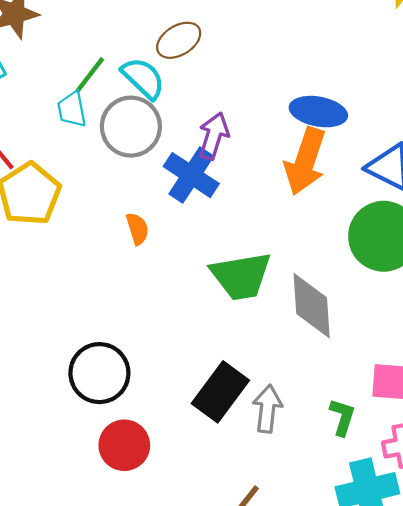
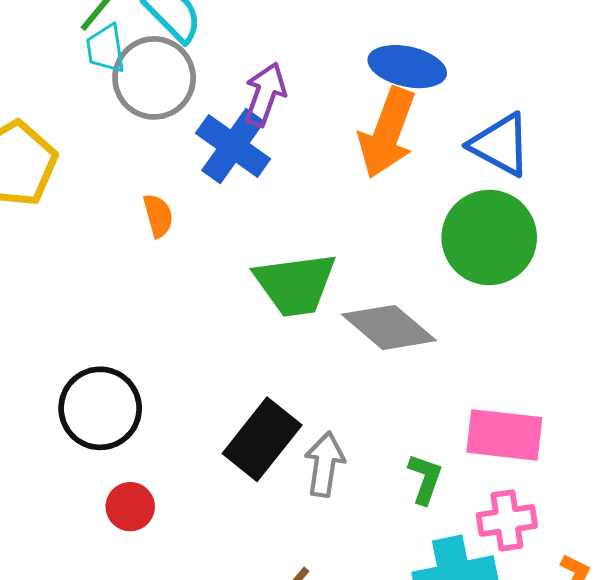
cyan trapezoid: (72, 109) -> (106, 49), moved
gray diamond: (312, 306) -> (389, 327), turned -48
red circle: (124, 445) -> (130, 507), size x0.7

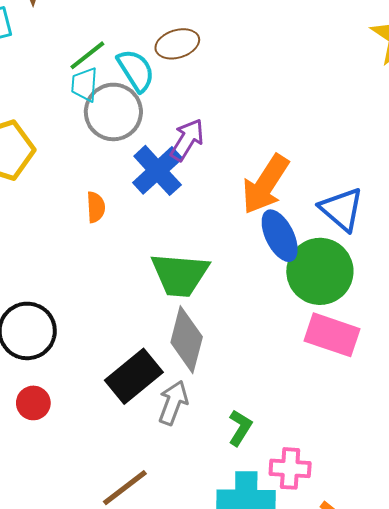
blue ellipse: (407, 67) -> (280, 236), moved, turned 39
gray diamond: (389, 327) -> (187, 340), moved, turned 52
pink rectangle: (504, 435) -> (332, 335), moved

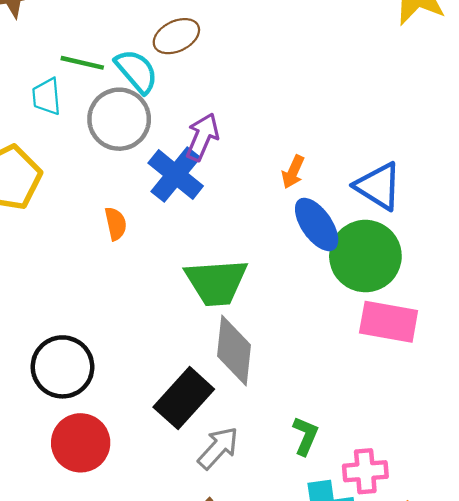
green line: (87, 55) -> (82, 63), turned 60
cyan trapezoid: (84, 85) -> (47, 97), moved
orange arrow: (265, 184) -> (293, 172), size x0.5
red circle: (33, 403) -> (81, 443), size x1.6
gray arrow: (173, 403) -> (218, 448), moved, turned 30

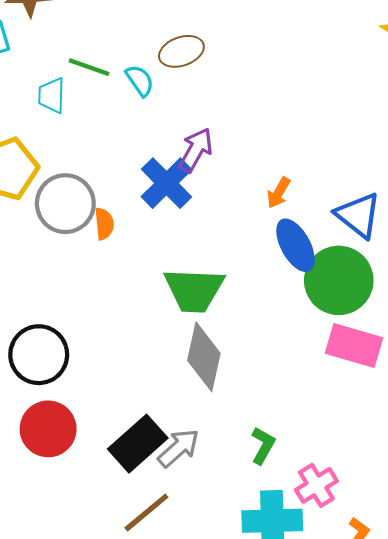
cyan semicircle: (136, 71) -> (140, 81), size x0.7
gray circle: (119, 119) -> (65, 204), moved
black rectangle: (184, 398) -> (138, 444), moved
pink cross: (365, 471) -> (316, 485), turned -33

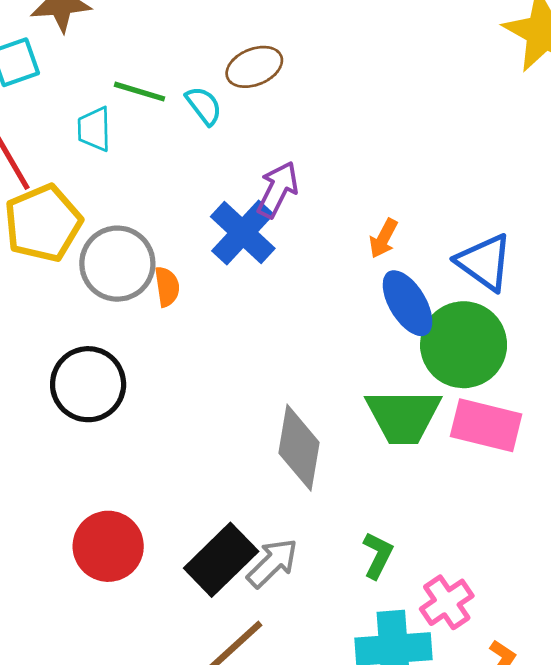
green trapezoid: (194, 290) -> (403, 416), moved
black circle: (39, 355) -> (88, 384), moved

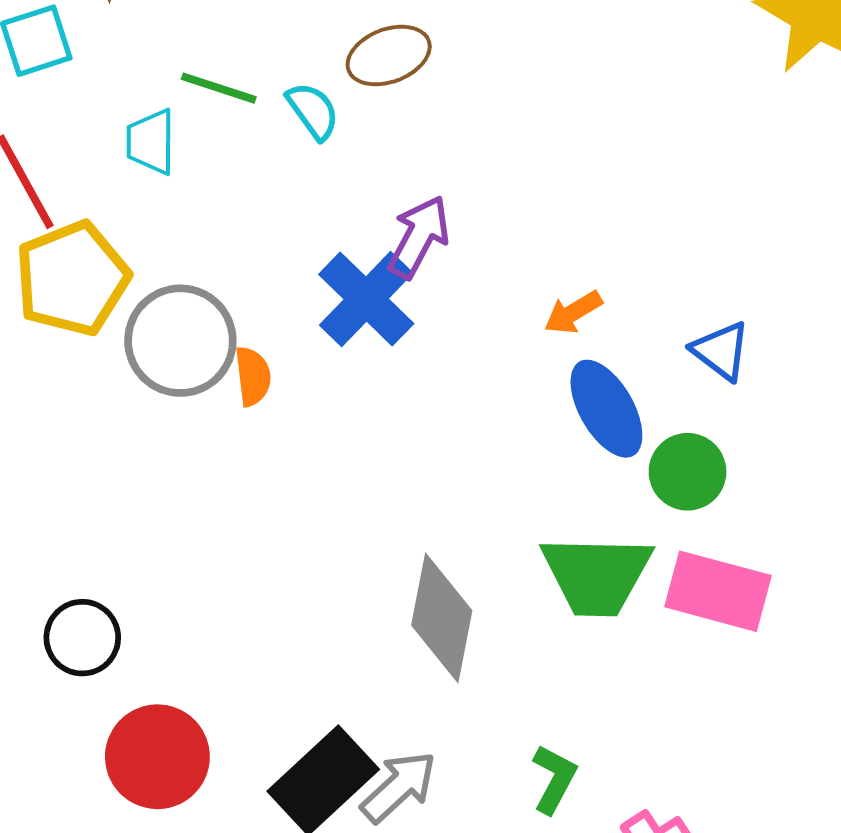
orange arrow: (383, 238) -> (573, 312), turned 30
blue triangle: (484, 262) -> (721, 351), size x0.7
green circle: (464, 345) -> (688, 472), size x0.6
black circle: (88, 384) -> (82, 638), moved, size x0.7

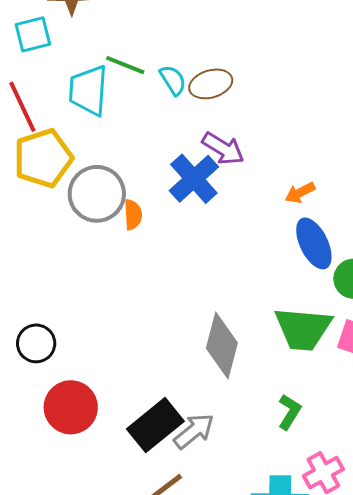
brown ellipse: (389, 56) -> (211, 84), moved
cyan trapezoid: (151, 142) -> (88, 90), size x1.5
purple arrow: (419, 237) -> (223, 149), turned 90
green L-shape: (554, 779) -> (289, 412), moved

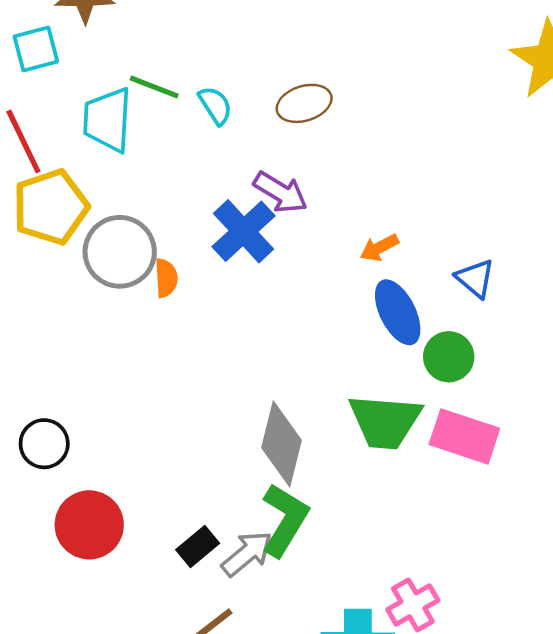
brown ellipse: (211, 84) -> (304, 103), moved
green L-shape: (289, 412) -> (285, 520), moved, size x1.6
black rectangle: (155, 425) -> (198, 546), size x0.6

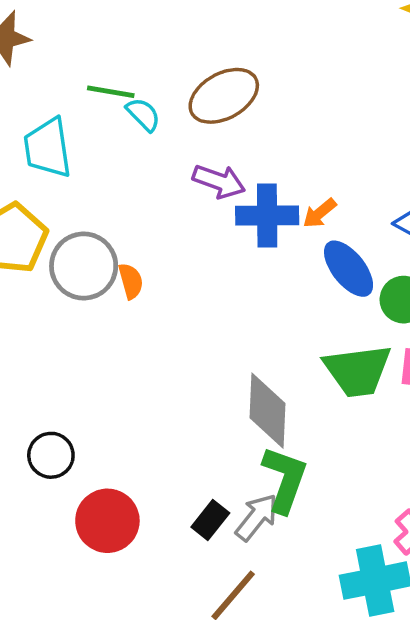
green line: (154, 87) -> (111, 92), moved
brown ellipse: (304, 103) -> (224, 96), size x1.4
blue cross: (243, 231) -> (267, 215), moved, turned -36

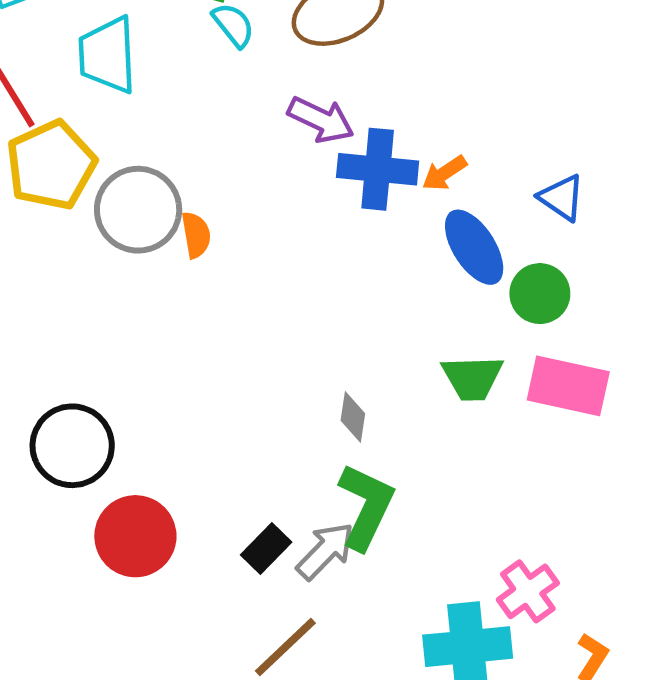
green trapezoid: (358, 371) -> (472, 378), size x0.7
gray diamond: (267, 411) -> (353, 417), size x0.5
black circle: (51, 455) -> (72, 446), size x1.4

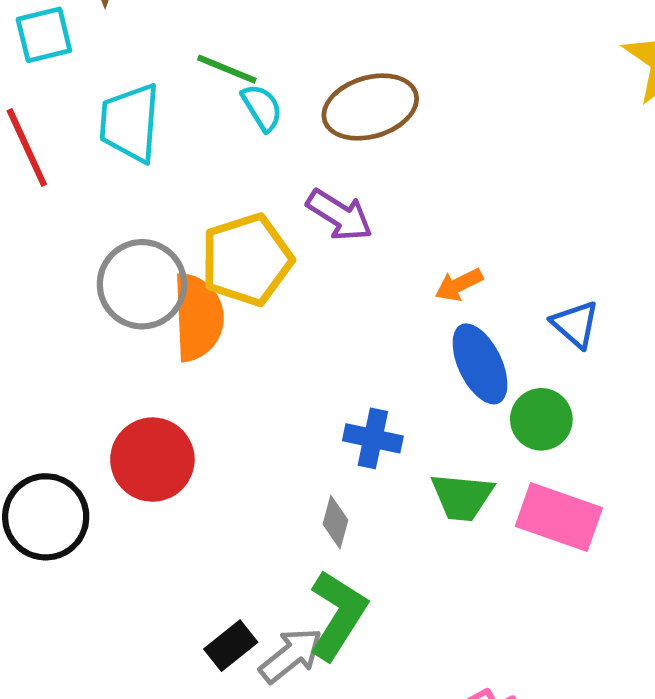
yellow pentagon: (51, 165) -> (247, 260), moved
blue cross: (378, 169) -> (373, 438), moved, size x0.7
orange semicircle: (196, 235) -> (198, 317), size x1.8
red circle: (135, 536) -> (152, 460), moved

